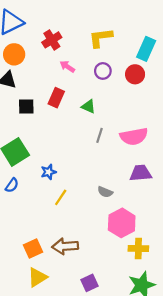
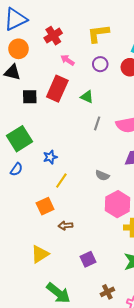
red rectangle: (56, 98) -> (57, 89), size x1.4
brown arrow: (65, 246) -> (65, 226), size x0.6
orange square: (33, 248) -> (45, 206), moved

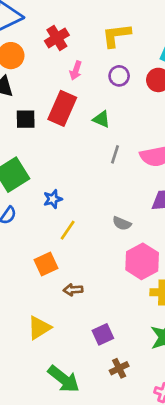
pink arrow: (68, 60) -> (76, 70), turned -104
brown cross: (107, 292) -> (119, 368), moved

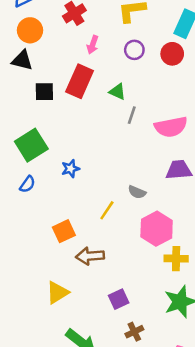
gray line: (115, 154) -> (132, 115), moved
yellow line: (68, 230) -> (107, 210), moved
brown arrow: (73, 290) -> (90, 256), size x1.5

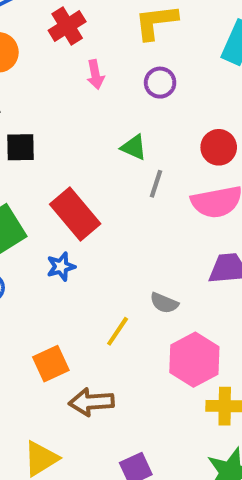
pink arrow: (93, 45) -> (95, 75), turned -30
red circle: (172, 54) -> (219, 147), moved
red rectangle: (80, 81) -> (75, 214), moved, turned -64

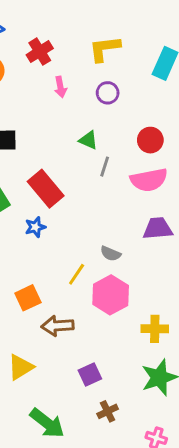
pink hexagon: (194, 360) -> (111, 295), moved

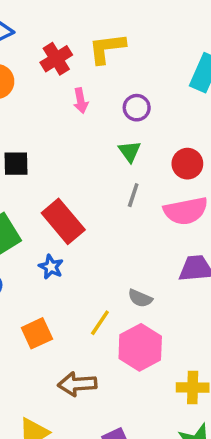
yellow L-shape: (105, 49) -> (107, 48), moved
green triangle: (88, 140) -> (130, 151), moved, turned 30
blue star: (35, 227) -> (51, 267), turned -30
orange square: (28, 298) -> (37, 333), moved

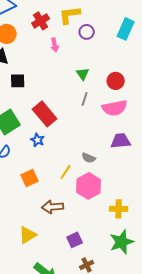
purple circle: (137, 108) -> (87, 32), moved

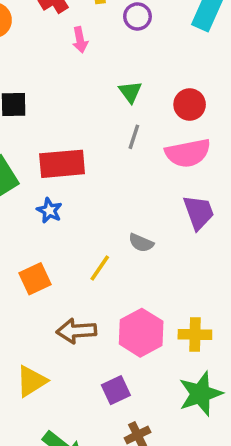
red rectangle: (45, 114) -> (62, 164), turned -55
purple trapezoid: (121, 141) -> (199, 212), turned 75
pink hexagon: (89, 186) -> (141, 333), moved

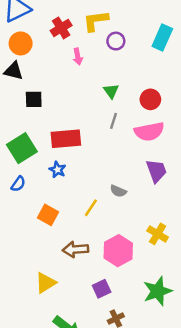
orange square: (35, 279) -> (48, 215), turned -36
yellow cross: (195, 334) -> (158, 234), moved, turned 30

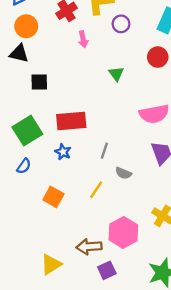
red circle: (150, 99) -> (158, 57), moved
gray line: (113, 121) -> (104, 151), moved
brown arrow: (75, 249) -> (89, 247), moved

